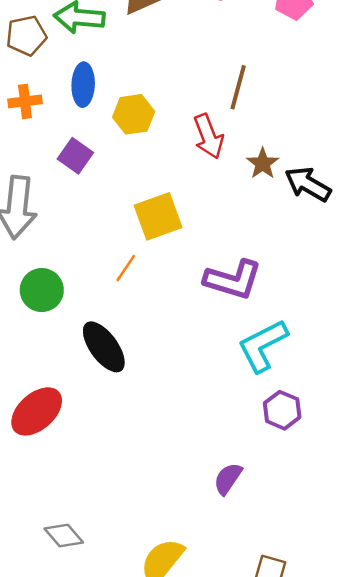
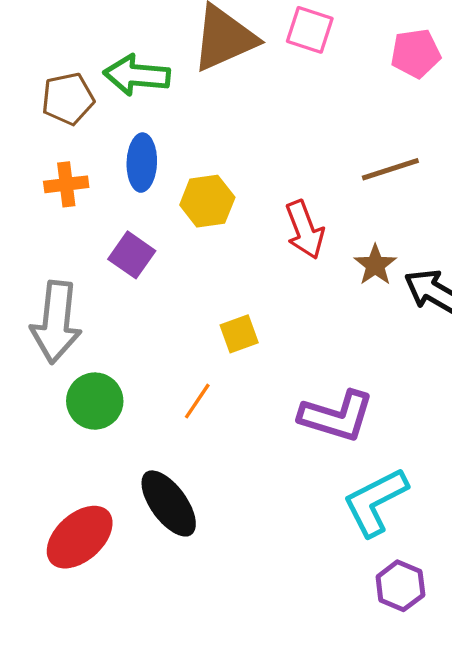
brown line: (238, 87) -> (390, 169), moved, turned 57
yellow square: (158, 216) -> (239, 334), size x0.6
green circle: (42, 290) -> (95, 401), moved
red ellipse: (37, 411) -> (80, 537), moved

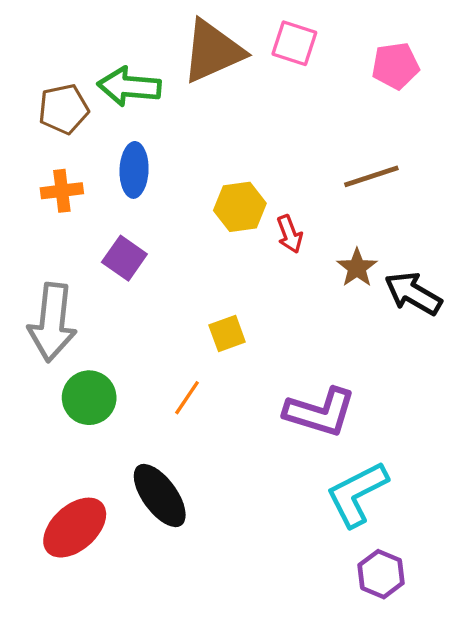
yellow hexagon: (207, 201) -> (240, 207), moved
red arrow: (305, 230) -> (290, 234), size x0.7

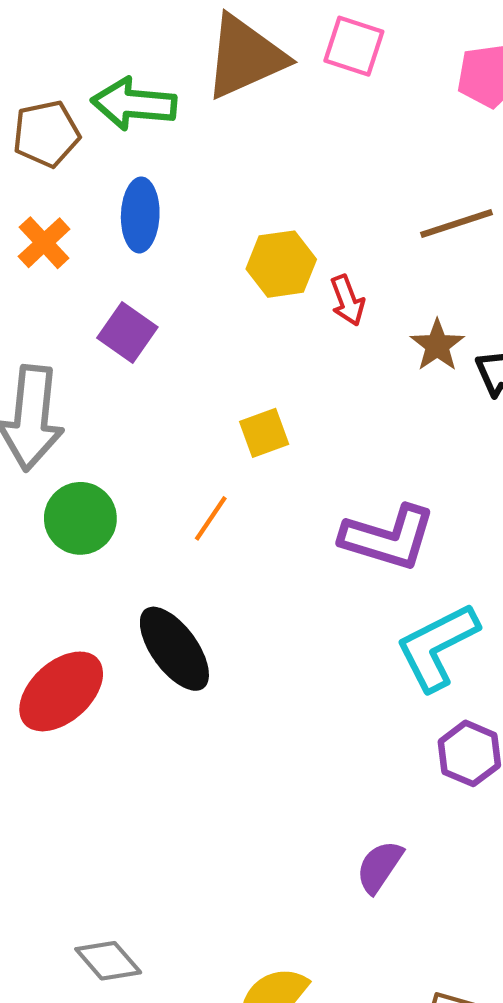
orange cross: (62, 191) -> (44, 243), turned -36

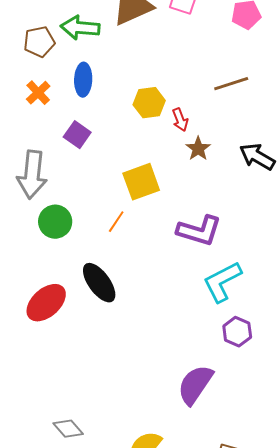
brown star: (437, 345) -> (198, 149), moved
yellow square: (264, 433) -> (141, 182), size x1.6
purple semicircle: (380, 867) -> (195, 385), size x1.6

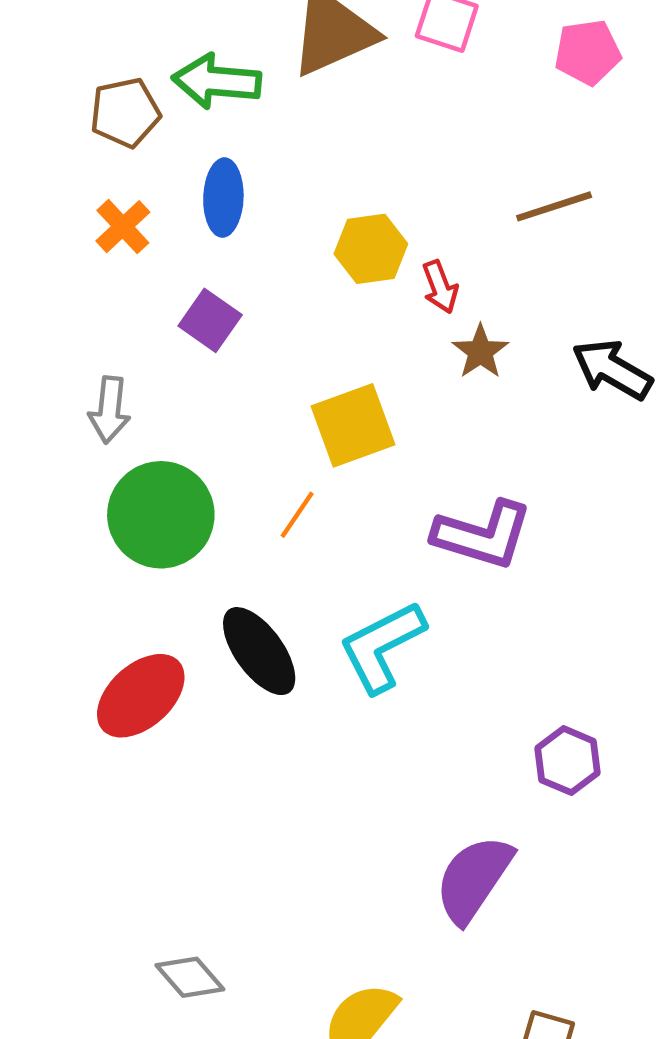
gray arrow: (32, 175) -> (109, 410), size x0.6
green circle: (55, 222) -> (161, 515), size x1.4
cyan L-shape: (222, 282) -> (382, 647), moved

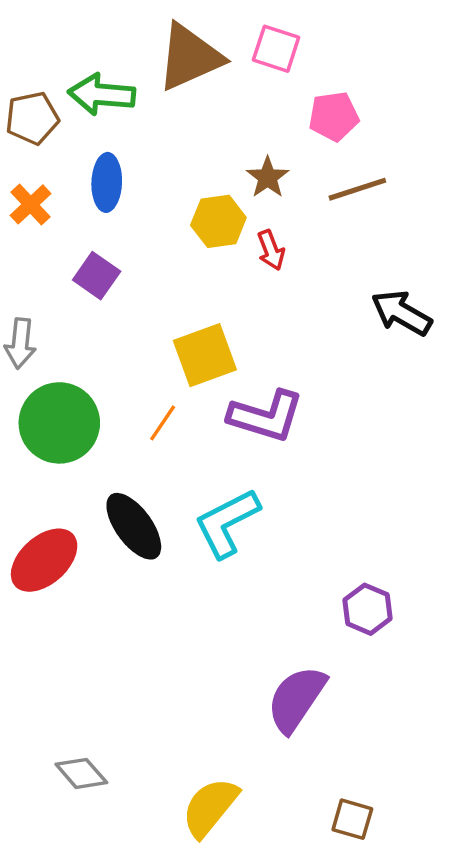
pink pentagon: (588, 52) -> (334, 116), moved
brown star: (480, 352) -> (268, 177), moved
purple L-shape: (483, 535) -> (266, 416), moved

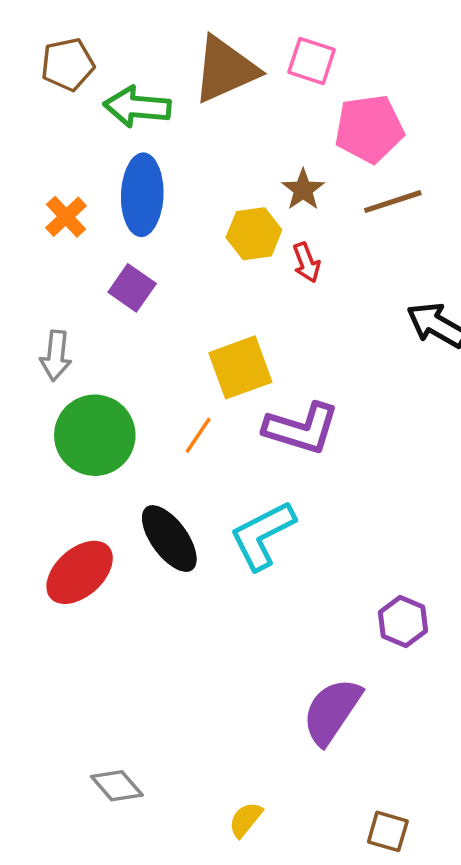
pink pentagon: (334, 116) -> (369, 129), size x1.4
brown pentagon: (32, 118) -> (68, 64), moved
blue ellipse: (107, 182) -> (142, 195), size x1.4
yellow semicircle: (210, 807) -> (246, 820), size x0.6

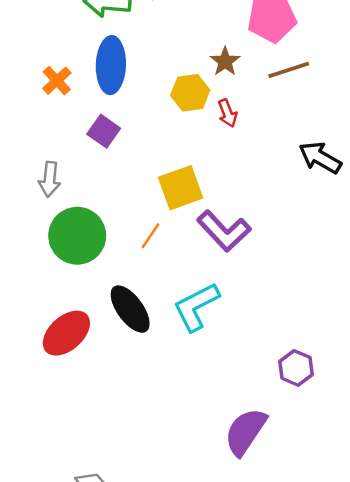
purple L-shape: (301, 428) -> (224, 231), turned 30

